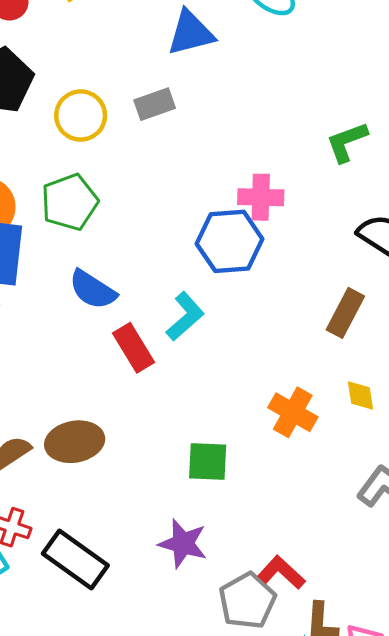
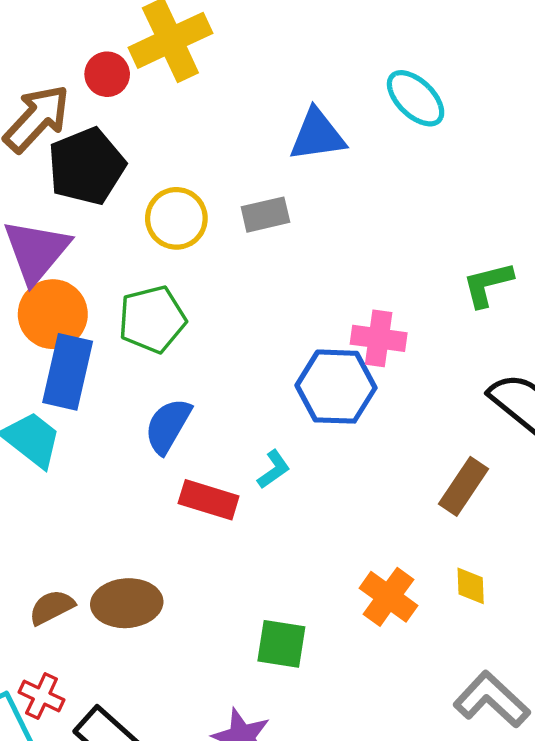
blue semicircle: (93, 290) -> (168, 426), turned 81
cyan L-shape: (185, 316) -> (274, 469), size x0.7
red rectangle: (134, 348) -> (209, 500), turned -48

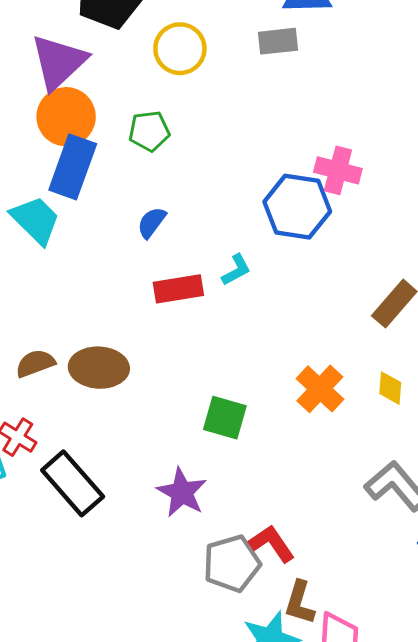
gray rectangle: (265, 215) -> (278, 41), moved
green pentagon: (152, 319) -> (149, 131), size x0.7
blue semicircle: (168, 426) -> (152, 222), size x0.7
red rectangle: (209, 500) -> (178, 289), turned -33

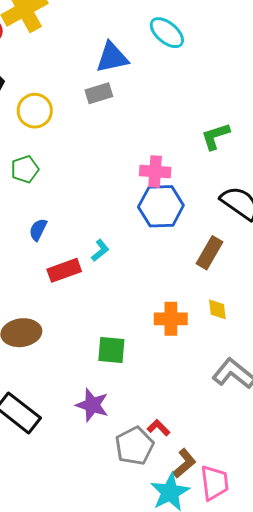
blue hexagon: (297, 207) -> (161, 206), moved
orange cross: (320, 389) -> (171, 319), turned -32
red L-shape: (272, 544) -> (159, 428), size x0.7
brown L-shape: (300, 603) -> (184, 463), turned -136

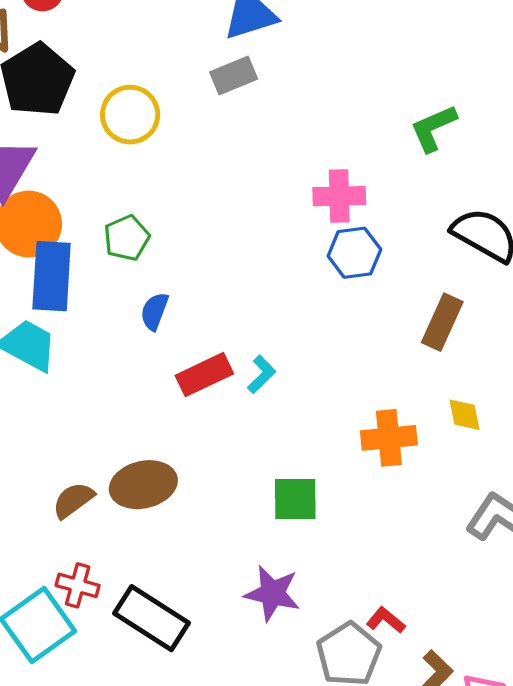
green pentagon: (25, 169) -> (127, 238), moved
blue hexagon: (161, 206) -> (354, 253), size x0.7
cyan L-shape: (100, 250) -> (262, 374), moved

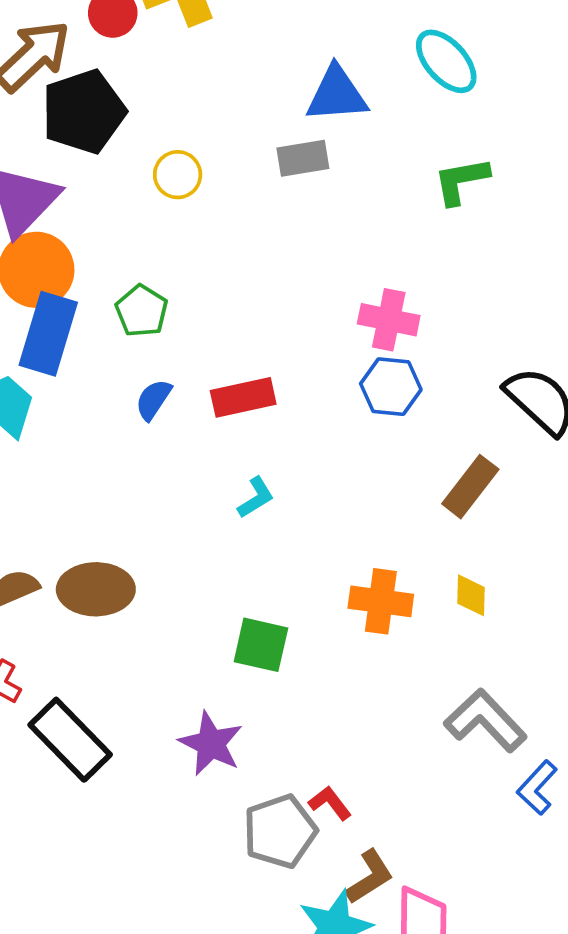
yellow circle: (130, 115) -> (178, 175), size x0.7
green L-shape: (433, 128) -> (461, 181), moved
green pentagon: (127, 238) -> (142, 311), turned -30
red rectangle: (204, 375) -> (243, 397), moved

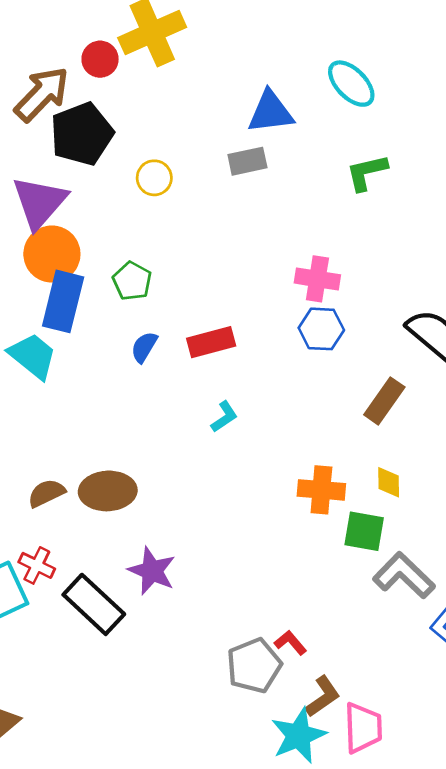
green square: (261, 645) -> (364, 531), moved
purple star: (211, 744) -> (152, 571), moved

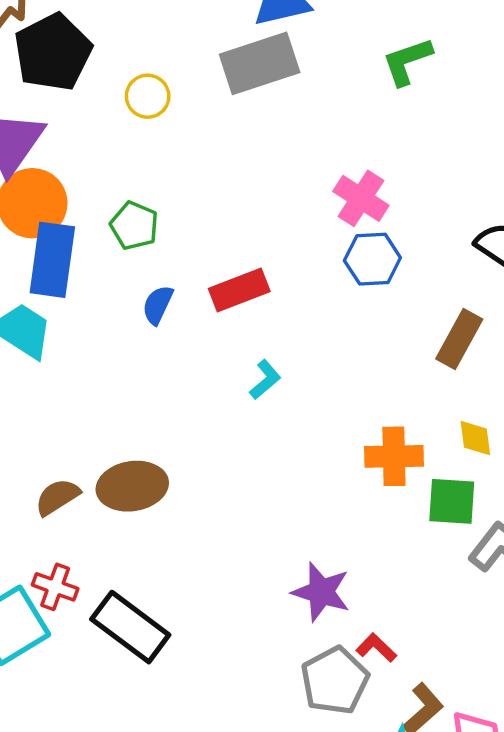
gray rectangle: (247, 161) -> (260, 63), size x1.6
pink cross: (317, 279) -> (361, 198), turned 30
purple star: (152, 571) -> (321, 592), moved

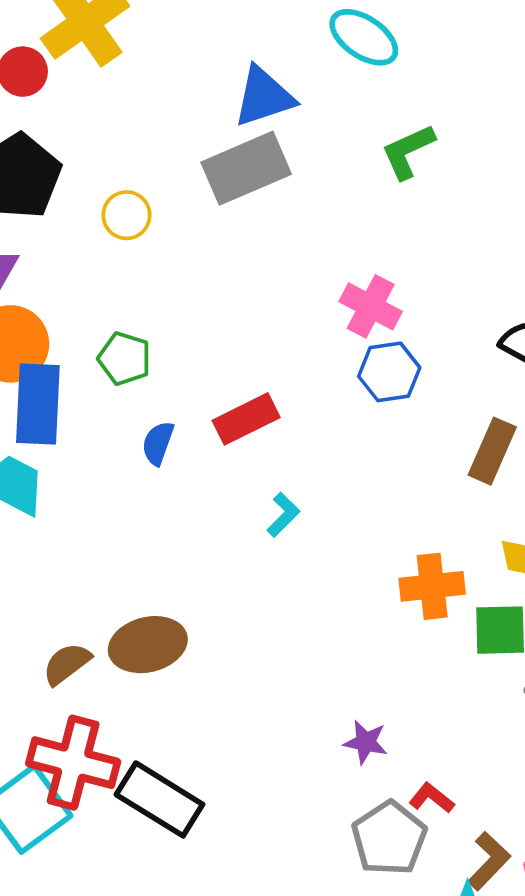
red cross: (55, 587) -> (73, 763), size x1.8
purple star: (321, 592) -> (366, 742), size x0.7

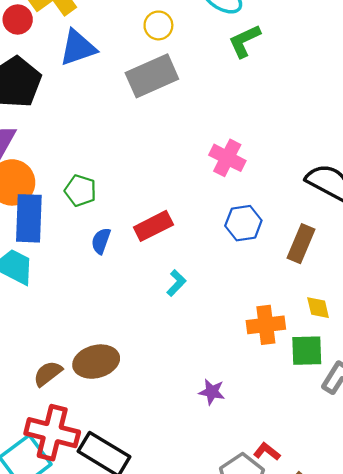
blue triangle: (264, 97) -> (78, 48), moved
green L-shape: (408, 151) -> (244, 41), moved
yellow circle: (126, 215) -> (158, 25), moved
blue hexagon: (389, 372) -> (243, 223), moved
purple star: (366, 742) -> (212, 392), moved

